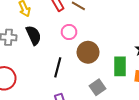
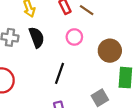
brown circle: (88, 52) -> (110, 51), moved

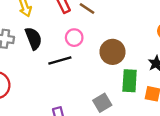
black line: (59, 73) -> (60, 60), moved, turned 55

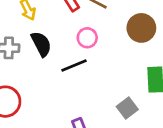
brown circle: (113, 52) -> (141, 28), moved

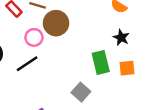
brown circle: (141, 28) -> (56, 23), moved

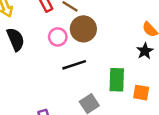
black star: (121, 38) -> (145, 51), moved
black line: (27, 64) -> (74, 65), moved

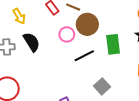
green rectangle: (117, 80) -> (113, 44), moved

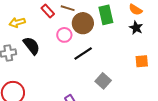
yellow arrow: (19, 16) -> (17, 22), turned 112
green rectangle: (113, 44) -> (106, 15), moved

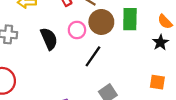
black semicircle: (32, 46) -> (49, 39), moved
black line: (83, 53) -> (93, 56), turned -36

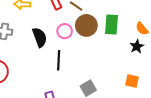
black line: (93, 56) -> (59, 60), moved, turned -36

